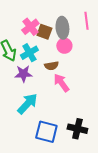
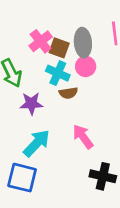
cyan cross: (29, 53) -> (58, 73), moved, turned -36
pink arrow: (61, 83) -> (83, 137), moved
blue square: (46, 132) -> (22, 178), moved

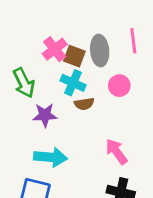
pink circle: (86, 66) -> (119, 86), moved
pink arrow: (83, 137) -> (116, 152), moved
cyan arrow: (37, 143) -> (51, 157), turned 52

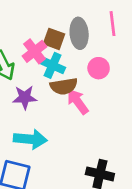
pink cross: (55, 49) -> (35, 51), moved
brown semicircle: (84, 104) -> (64, 86), size x1.4
pink arrow: (116, 152) -> (78, 102), moved

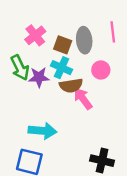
pink cross: (35, 51) -> (35, 35), moved
purple star: (25, 97) -> (39, 77), moved

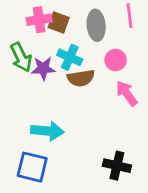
pink cross: (35, 35) -> (39, 20), turned 30
brown square: (63, 45) -> (59, 23), moved
pink arrow: (83, 99) -> (127, 93), moved

